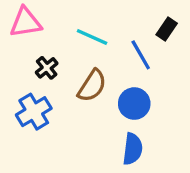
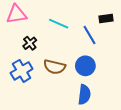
black rectangle: (167, 29) -> (106, 18), turned 48
brown semicircle: (92, 86) -> (55, 67), moved, turned 70

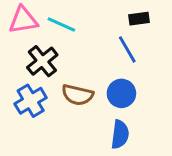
black rectangle: (106, 18) -> (139, 19), moved
cyan line: (59, 24) -> (61, 25), moved
black cross: (30, 43) -> (42, 61), size x1.5

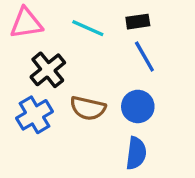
black rectangle: (139, 19) -> (138, 22), moved
cyan line: (61, 25) -> (88, 28), moved

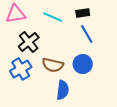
blue semicircle: (136, 153) -> (63, 90), moved

